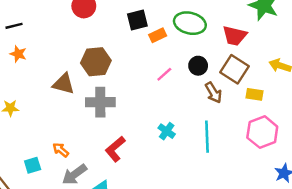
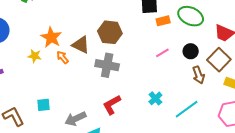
orange star: (18, 54) -> (51, 37), moved, size x1.5
cyan line: (207, 137) -> (187, 109), turned 45
orange arrow: (61, 150) -> (63, 57), moved

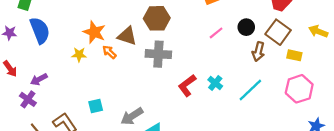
brown arrow: (199, 75) -> (258, 52), turned 42
red L-shape: (112, 105) -> (187, 85), moved

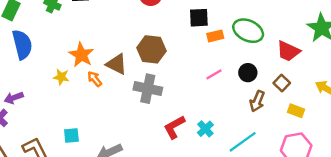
brown square: (278, 32) -> (282, 83), size x0.6

